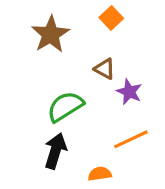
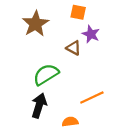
orange square: (111, 18) -> (78, 12), turned -35
purple star: (129, 92) -> (91, 34), moved

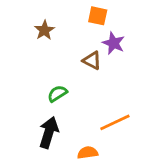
brown star: (36, 24) -> (44, 30), size x0.6
green semicircle: (46, 74) -> (57, 94), size x0.6

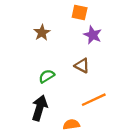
brown star: (44, 30) -> (42, 33), moved
brown triangle: (92, 60) -> (82, 66), moved

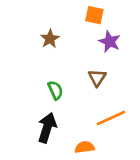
brown triangle: (82, 66) -> (97, 78), turned 35
green semicircle: (47, 76) -> (55, 90), turned 98

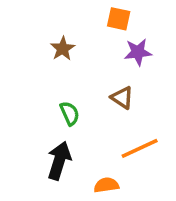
purple star: (110, 42) -> (138, 52), turned -30
brown triangle: (97, 78) -> (122, 98), turned -30

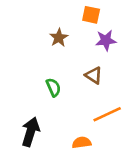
brown star: (63, 49) -> (59, 38), moved
black arrow: (59, 161) -> (31, 132), moved

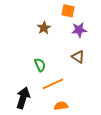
brown triangle: (94, 75) -> (78, 57), moved
orange line: (107, 114) -> (53, 84), moved

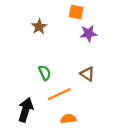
brown star: (44, 28) -> (39, 27), moved
brown triangle: (78, 57) -> (87, 74), moved

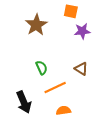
brown star: (39, 27) -> (36, 25), size x1.5
black arrow: (26, 110) -> (24, 102), turned 140

